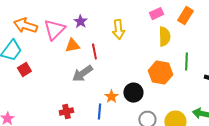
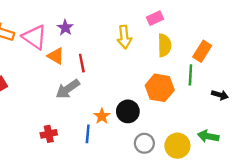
orange rectangle: (185, 16) -> (202, 51), moved
pink triangle: (54, 30) -> (35, 37), turned -40
yellow arrow: (118, 30) -> (124, 37), moved
orange triangle: (72, 46) -> (56, 56), turned 42

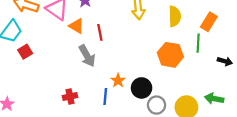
gray arrow: (68, 89) -> (87, 56), turned -85
black circle: (128, 111) -> (142, 88), moved

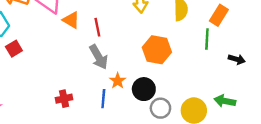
orange hexagon: (170, 55) -> (157, 50), moved
gray arrow: (87, 56) -> (99, 57), moved

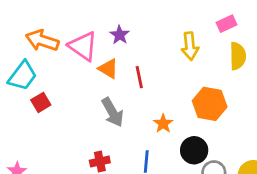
gray arrow: (99, 57) -> (113, 112), moved
orange star: (118, 81) -> (163, 124), moved

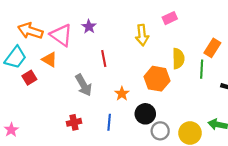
yellow semicircle: (238, 56) -> (178, 59), moved
orange triangle: (108, 69) -> (50, 60), moved

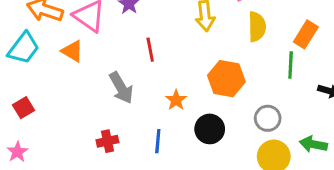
yellow semicircle: (178, 59) -> (257, 27), moved
red square: (29, 78) -> (24, 108), moved
gray circle: (160, 131) -> (268, 118), moved

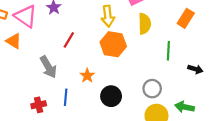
orange rectangle: (306, 34) -> (186, 18), moved
red line: (150, 50) -> (69, 40), turned 42
orange hexagon: (226, 79) -> (113, 44), moved
blue line: (158, 141) -> (66, 97), moved

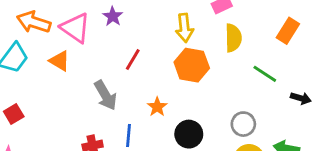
green line: (168, 51) -> (265, 74), turned -60

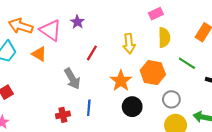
yellow arrow: (184, 28) -> (129, 44), moved
orange hexagon: (192, 65) -> (153, 73), moved
orange star: (157, 107) -> (121, 81), moved, size x1.5

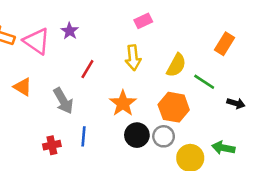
pink rectangle: (156, 14) -> (143, 21), moved
yellow semicircle: (164, 37) -> (176, 65), moved, turned 30
orange triangle: (39, 54) -> (23, 87), moved
orange hexagon: (153, 73) -> (174, 107), moved
gray circle: (171, 99) -> (164, 136), moved

